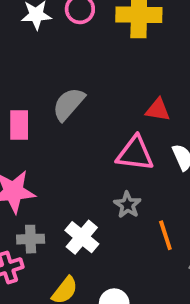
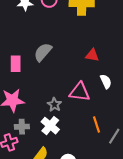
pink triangle: (135, 154) -> (80, 92), moved
gray star: (127, 205) -> (54, 105), moved

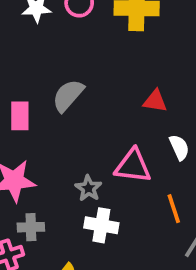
orange line: (96, 125) -> (174, 209), moved
white cross: (50, 126) -> (101, 225), moved, turned -30

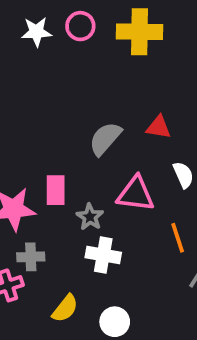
gray semicircle: (68, 95) -> (105, 139), moved
pink rectangle: (20, 116) -> (56, 190), moved

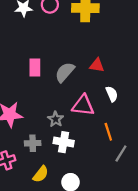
pink rectangle: (56, 190) -> (35, 68), moved
gray cross: (31, 257) -> (33, 143), moved

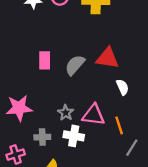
red triangle: (97, 65) -> (107, 58), size x1.5
pink triangle: (83, 105) -> (93, 115), moved

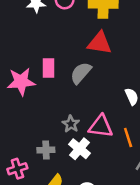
red triangle: (107, 58) -> (99, 43), moved
pink star: (19, 108) -> (21, 82), moved
white cross: (74, 136) -> (80, 149), turned 30

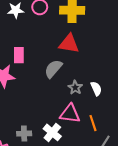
pink rectangle: (48, 68) -> (19, 55), moved
gray star: (71, 124) -> (75, 88), moved

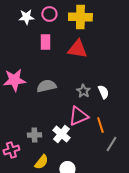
pink rectangle: (19, 55) -> (45, 42), moved
gray semicircle: (53, 69) -> (46, 86), moved, turned 36
pink triangle: (70, 114) -> (78, 116), turned -30

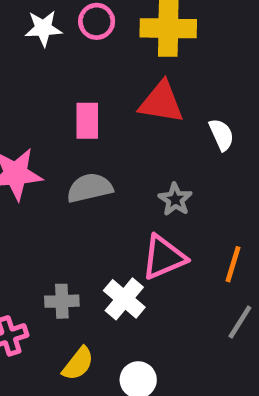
pink rectangle: (45, 42) -> (87, 121), moved
white semicircle: (103, 92) -> (221, 135), moved
orange line: (100, 125) -> (233, 264), moved, turned 35

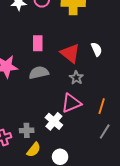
red triangle: (161, 102) -> (70, 53), moved, turned 30
gray cross: (62, 301) -> (27, 130), moved

